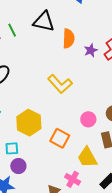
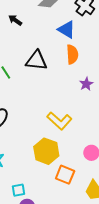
orange semicircle: (69, 39) -> (72, 54), moved
yellow hexagon: (29, 123) -> (46, 151), moved

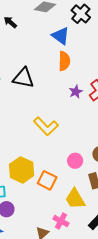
black triangle: (36, 60) -> (23, 78), moved
yellow hexagon: (46, 151) -> (22, 170), moved

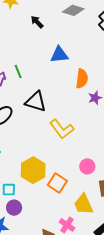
blue triangle: (61, 36) -> (59, 55), moved, turned -48
orange semicircle: (64, 61) -> (82, 79), moved
black triangle: (23, 78) -> (36, 102), moved

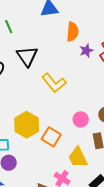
black triangle: (36, 102) -> (27, 56), turned 40

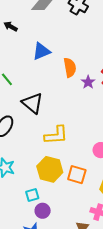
yellow L-shape: (54, 83) -> (56, 135), moved, turned -40

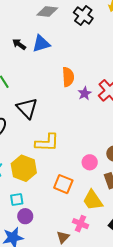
black arrow: (11, 26) -> (19, 44), moved
blue triangle: (41, 51) -> (41, 44), moved
yellow hexagon: (50, 169) -> (24, 168), moved

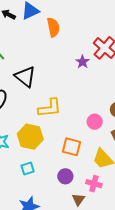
orange semicircle: (68, 77) -> (53, 27), moved
purple star: (85, 93) -> (83, 62), moved
purple circle: (25, 216) -> (65, 176), moved

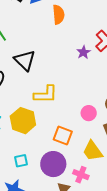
cyan square: (28, 168) -> (21, 161), moved
purple circle: (65, 176) -> (53, 164), size x1.6

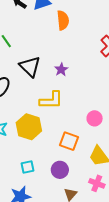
purple star: (83, 52) -> (61, 70), moved
purple circle: (53, 164) -> (60, 170), size x0.7
pink cross: (81, 175) -> (97, 183), moved

